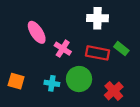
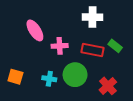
pink cross: (63, 49) -> (60, 46), turned -35

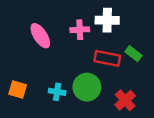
pink cross: (60, 46) -> (80, 30), moved

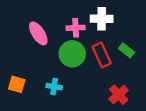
red rectangle: (107, 58) -> (102, 55), turned 55
green circle: (87, 87) -> (72, 54), moved

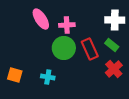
white cross: (102, 19) -> (115, 20), moved
pink ellipse: (38, 33) -> (41, 19), moved
red cross: (119, 95) -> (114, 69), moved

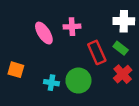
pink ellipse: (41, 19) -> (44, 33), moved
green circle: (64, 48) -> (78, 81), moved
orange square: (15, 75) -> (16, 70), moved

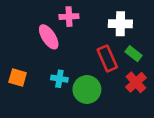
white cross: (124, 21) -> (120, 24), moved
pink cross: (72, 27) -> (69, 17), moved
cyan cross: (51, 83) -> (59, 79), moved

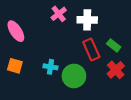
pink cross: (69, 17) -> (59, 14), turned -35
white cross: (120, 24) -> (87, 20), moved
pink ellipse: (49, 37) -> (16, 31), moved

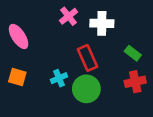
red rectangle: (91, 49) -> (88, 58), moved
cyan cross: (51, 67) -> (59, 78), turned -32
red cross: (116, 70) -> (135, 82), turned 30

